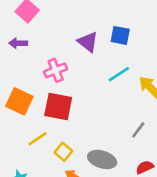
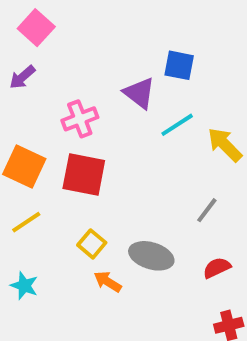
purple triangle: (88, 42) -> (139, 93), moved
purple arrow: (18, 43) -> (22, 77), turned -42
yellow line: (37, 139) -> (26, 222), moved

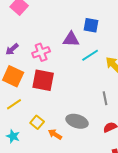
purple arrow: (22, 77) -> (12, 49), moved
purple triangle: (139, 93) -> (71, 39), turned -36
gray line: (207, 210) -> (105, 98), turned -48
yellow square: (92, 244) -> (37, 122), moved

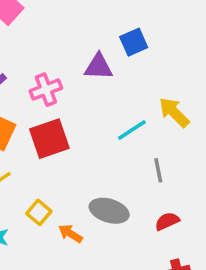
blue square: (91, 25) -> (134, 42), turned -35
cyan line: (90, 55) -> (132, 130), moved
red square: (43, 80) -> (49, 139), turned -30

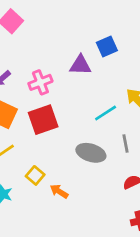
gray ellipse: (109, 211) -> (91, 153), moved

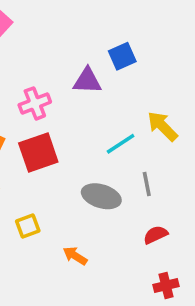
yellow square: (35, 175) -> (28, 226), turned 30
orange arrow: (59, 191) -> (75, 256), moved

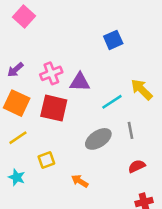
purple triangle: (87, 81) -> (80, 82), moved
red square: (38, 152) -> (54, 108), turned 32
gray ellipse: (101, 196) -> (98, 139), turned -50

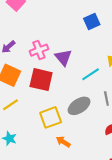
purple triangle: (80, 82) -> (63, 57), turned 48
yellow square: (46, 160) -> (51, 117), moved, size x1.5

